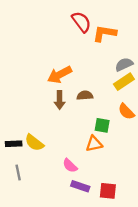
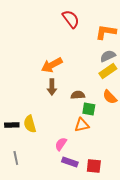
orange L-shape: (104, 33) -> (106, 32), moved
brown semicircle: (85, 95) -> (78, 95), moved
yellow semicircle: (34, 143) -> (30, 124), turned 36
pink semicircle: (70, 166) -> (61, 144), turned 80
gray line: (18, 173) -> (16, 158), moved

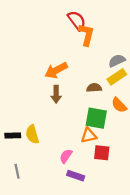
orange L-shape: (106, 32) -> (86, 35), moved, turned 95
brown semicircle: (78, 95) -> (94, 88), moved
green square: (89, 109) -> (96, 118), size x1.5
red square: (94, 166) -> (102, 153), moved

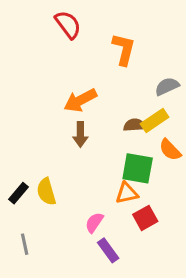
red semicircle: (77, 21) -> (68, 25), moved
yellow rectangle: (117, 77) -> (155, 120), moved
black rectangle: (13, 135) -> (18, 193), turned -48
red square: (102, 153) -> (145, 218), turned -35
purple rectangle: (76, 176) -> (108, 250), turned 35

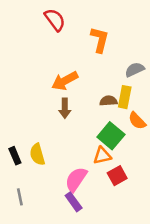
yellow rectangle: (155, 120) -> (125, 97), turned -45
green square: (138, 168) -> (111, 136), turned 30
black rectangle: (18, 193) -> (15, 156), turned -63
pink semicircle: (94, 223) -> (76, 179), size x1.5
purple rectangle: (108, 250) -> (74, 202), moved

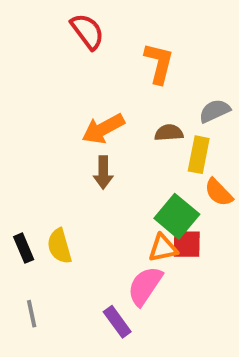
brown semicircle: (108, 101) -> (169, 133), moved
red square: (117, 176) -> (187, 244), moved, turned 30
pink semicircle: (76, 179) -> (145, 286), moved

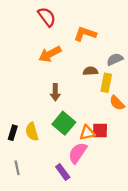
orange L-shape: (159, 63) -> (85, 34), turned -85
orange arrow: (103, 129) -> (50, 54), moved
green square: (177, 216) -> (64, 123), moved
black rectangle: (24, 248) -> (13, 133), turned 40

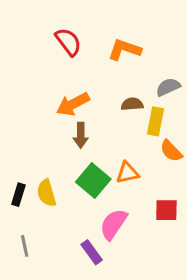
red semicircle: (47, 17) -> (68, 42), moved
orange arrow: (50, 54) -> (73, 104), moved
red square: (100, 131) -> (166, 210), moved
orange triangle: (87, 133) -> (127, 173), moved

